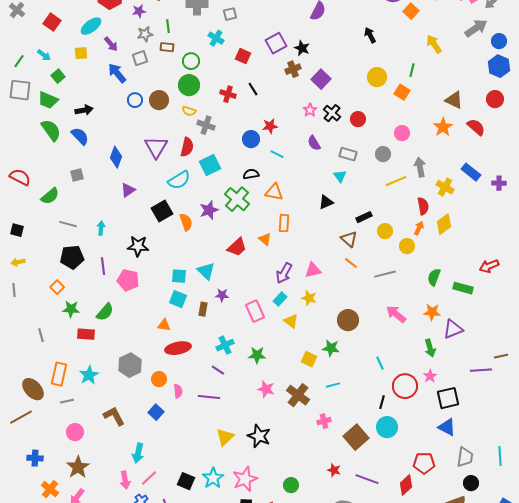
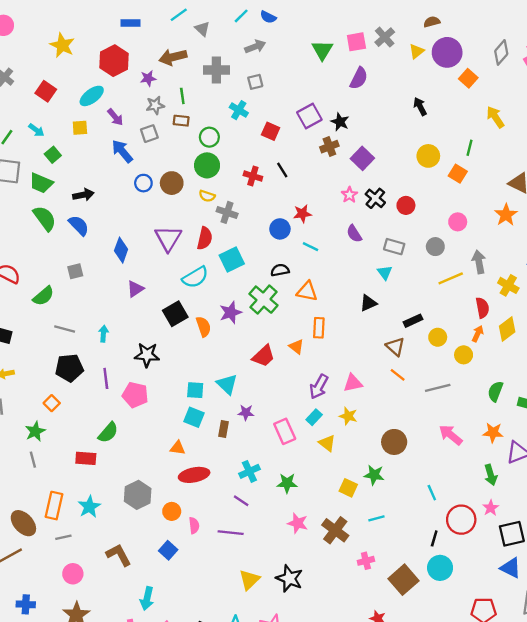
green star: (71, 309) -> (35, 431), moved, turned -30

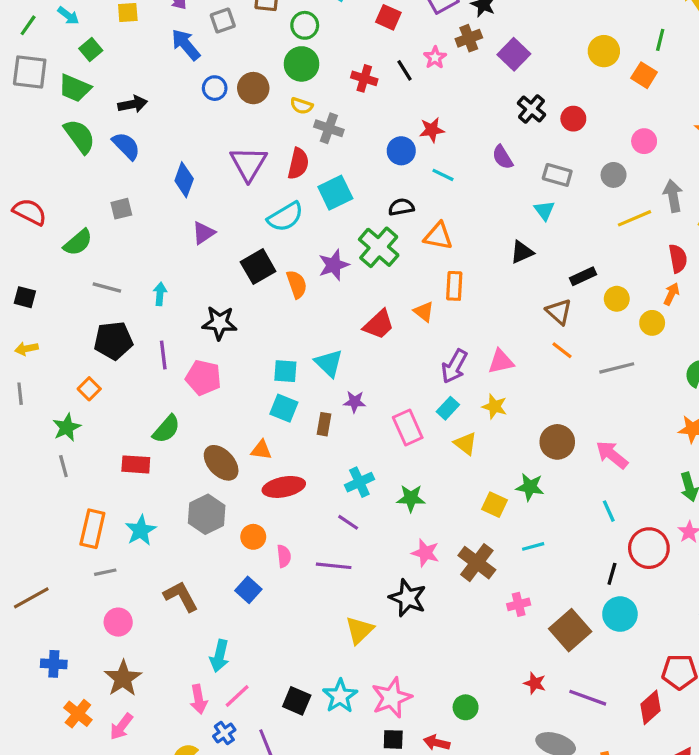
pink star: (349, 195) -> (435, 58), moved
pink arrow: (451, 435) -> (612, 455), moved
brown ellipse: (23, 523) -> (221, 463), moved
black star: (289, 578) -> (408, 598), moved

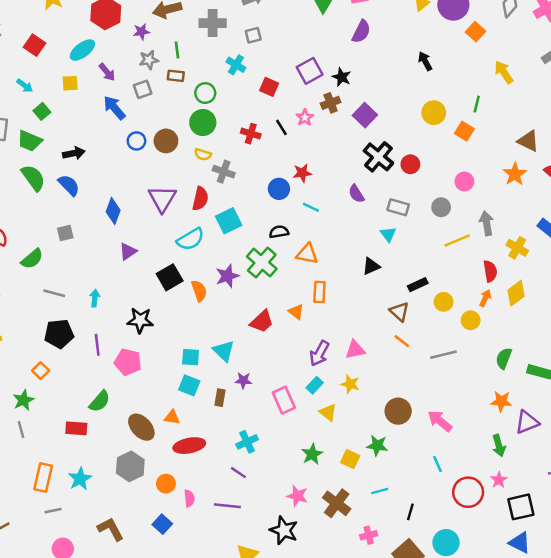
black cross: (532, 109) -> (378, 157), size x1.4
green star: (411, 498) -> (312, 454), moved, turned -30
black line: (612, 574) -> (410, 512), moved

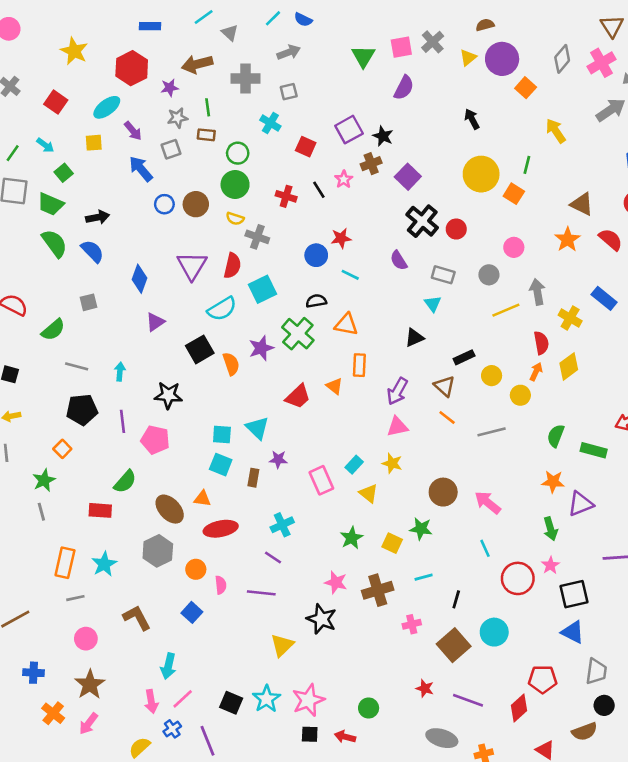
yellow circle: (434, 113) -> (481, 174), size x1.4
purple arrow: (319, 353) -> (397, 391), moved
brown cross: (337, 503) -> (378, 590), turned 36

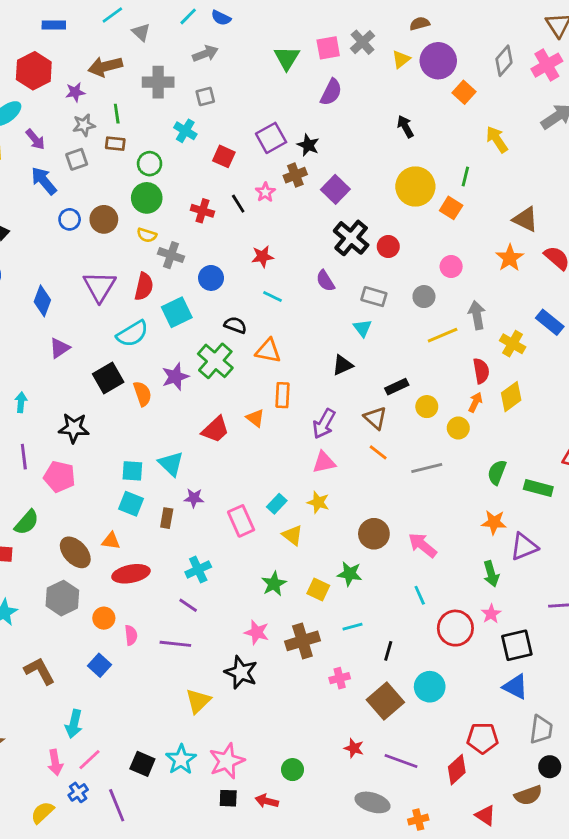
blue circle: (316, 255) -> (211, 278), moved
black semicircle: (316, 301) -> (235, 325), turned 30

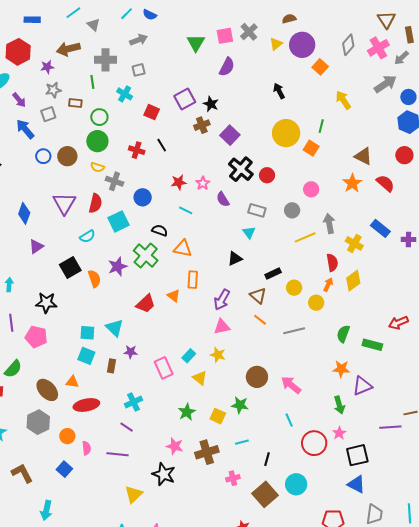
green line: (117, 114) -> (92, 82), moved
pink star: (265, 192) -> (203, 183), moved
cyan semicircle: (132, 334) -> (87, 236), size x0.7

